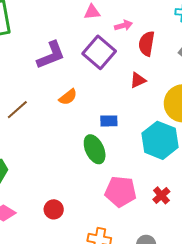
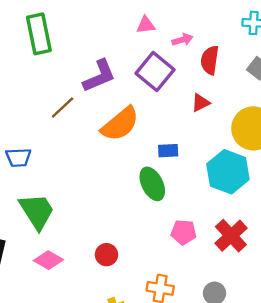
orange semicircle: (68, 97) -> (120, 124), size x1.8
brown line: (17, 110) -> (63, 108), moved
pink pentagon: (121, 192) -> (184, 232), size x0.7
red cross: (161, 195) -> (231, 236), size x1.6

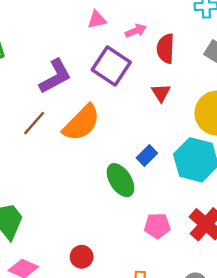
red triangle: (201, 103) -> (161, 93), turned -30
brown line: (63, 108) -> (34, 123), moved
blue rectangle: (168, 151) -> (147, 156), moved, turned -36

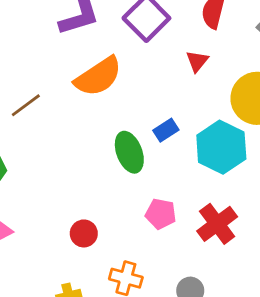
brown line: (34, 123) -> (26, 105), moved
red circle: (82, 257) -> (84, 233), moved

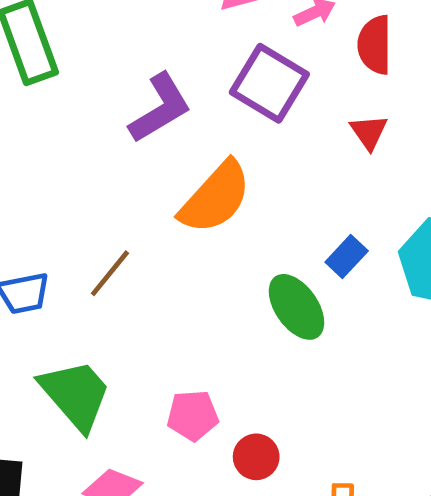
pink pentagon: (161, 214) -> (193, 415), moved

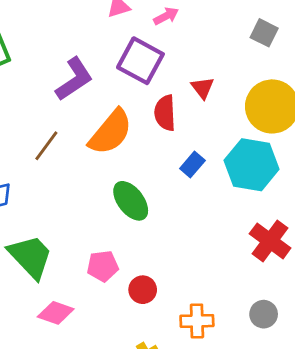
red semicircle: (375, 45) -> (165, 113), moved
brown line: (110, 273) -> (46, 146), moved
green ellipse: (297, 307) -> (131, 201), moved

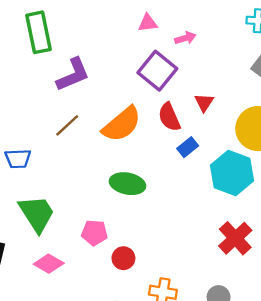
purple L-shape: (74, 79) -> (73, 75), moved
red semicircle: (165, 113) -> (169, 117), turned -32
blue rectangle: (192, 165) -> (188, 147), moved
green ellipse: (131, 201) -> (127, 184), turned -52

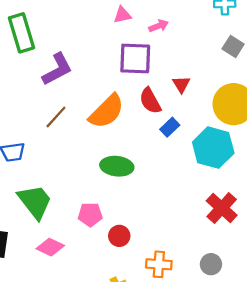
purple square: (157, 71) -> (135, 59), turned -32

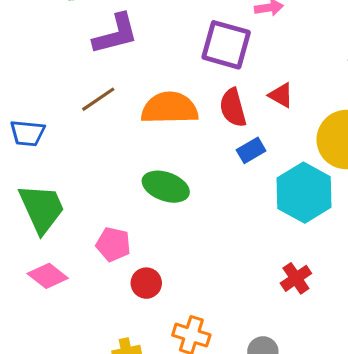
red triangle: (181, 84) -> (281, 95), turned -42
orange semicircle: (107, 111) -> (170, 108), turned -150
red cross: (222, 208) -> (296, 278), size x0.7

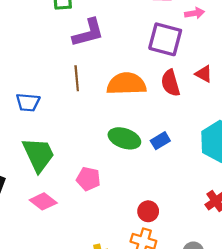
brown line: (98, 99) -> (77, 78), turned -60
blue rectangle: (251, 150) -> (160, 141), moved
red circle: (146, 283) -> (148, 211), moved

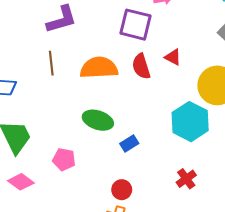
blue rectangle: (160, 141) -> (129, 143), moved

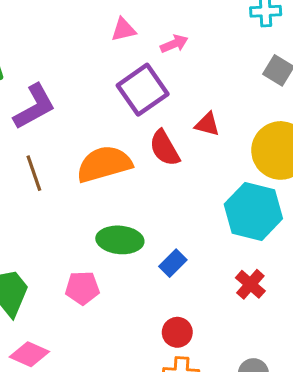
purple square: (135, 25) -> (143, 90), turned -36
pink pentagon: (64, 159) -> (82, 288), moved
red cross: (186, 179) -> (250, 284), moved

